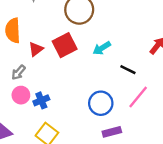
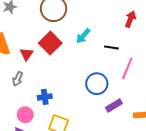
pink circle: (21, 95) -> (25, 115), moved
blue cross: (41, 100) -> (45, 97), turned 32

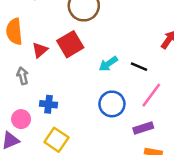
cyan arrow: (83, 36) -> (108, 64), moved
gray arrow: (18, 79) -> (23, 76), turned 128
purple rectangle: (114, 105) -> (143, 128), moved

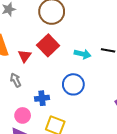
cyan arrow: (108, 64) -> (83, 54), turned -119
blue circle: (112, 104) -> (73, 84), moved

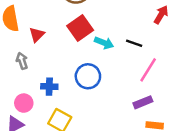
red square: (48, 45) -> (80, 28), moved

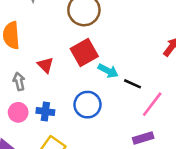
red triangle: (37, 35) -> (45, 65), moved, turned -35
black line: (134, 43) -> (132, 84), moved
pink circle: (24, 103) -> (18, 112), moved

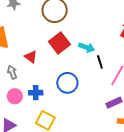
cyan arrow: (108, 71) -> (87, 47), moved
black line: (132, 84) -> (100, 62), turned 56

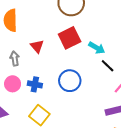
black line: (100, 62) -> (108, 66), turned -40

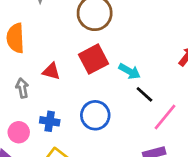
red triangle: (37, 46) -> (51, 71), turned -32
pink circle: (13, 84) -> (19, 132), moved

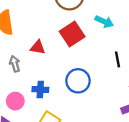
cyan arrow: (130, 71) -> (104, 22), moved
black line: (144, 94) -> (117, 59), turned 42

